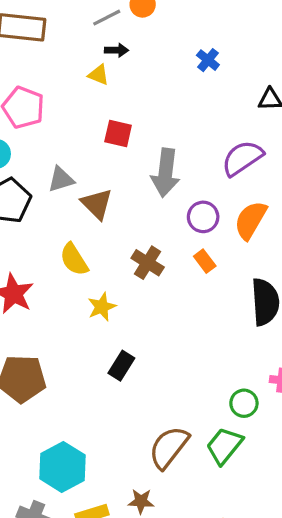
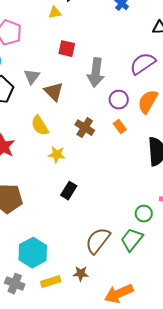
yellow triangle: (98, 75) -> (55, 13), turned -32
gray triangle: (61, 179) -> (32, 77), turned -36
yellow star: (102, 307) -> (57, 155), turned 30

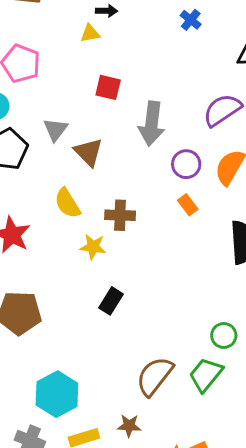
brown cross: (85, 128) -> (120, 215), moved, turned -30

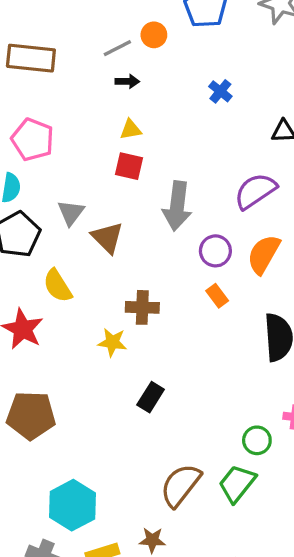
yellow triangle: (90, 33) -> (131, 130), moved
yellow semicircle: (67, 203) -> (58, 286), moved
black rectangle: (111, 301) -> (151, 397), moved

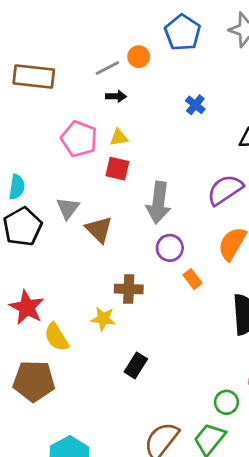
pink pentagon: (33, 140) -> (79, 139), moved
purple circle: (215, 251) -> (170, 248), moved
yellow semicircle: (58, 286) -> (56, 337), moved

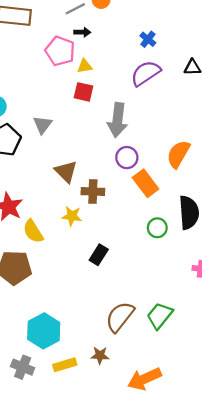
pink pentagon: (79, 139) -> (60, 51), moved
purple semicircle: (225, 190) -> (146, 73), moved
brown triangle: (99, 229) -> (66, 172), moved
orange rectangle: (192, 279) -> (146, 183), size x1.6
green circle: (226, 402) -> (157, 228), moved

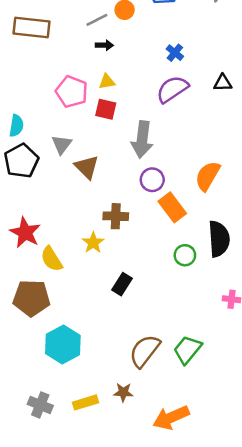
pink pentagon: (60, 51) -> (72, 92), moved
brown triangle: (66, 172) -> (87, 167), moved
yellow star: (72, 216) -> (93, 243), turned 30
cyan hexagon: (44, 331) -> (63, 345), moved

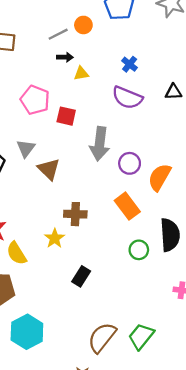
yellow triangle: (107, 82) -> (81, 73), moved
purple semicircle: (172, 89) -> (127, 98), turned -124
purple circle: (152, 180) -> (130, 163), moved

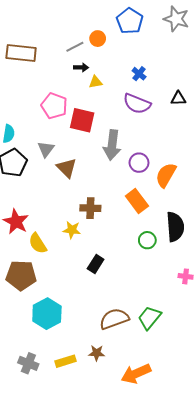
red square: (66, 116) -> (82, 120), size x1.4
yellow star: (55, 238) -> (72, 230), turned -30
brown semicircle: (102, 337) -> (114, 319), turned 32

